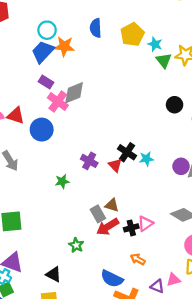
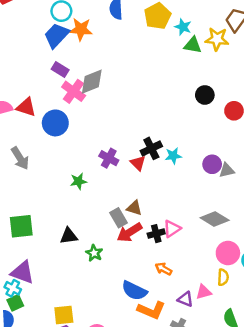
green triangle: (164, 60) -> (193, 45), turned -42
black cross: (127, 152) -> (151, 148), turned 30
black triangle: (54, 274) -> (69, 236), moved, turned -35

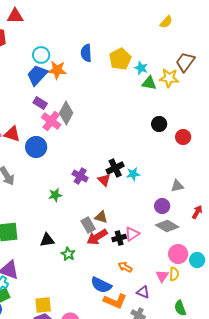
gray diamond: (92, 82) -> (66, 113), turned -40
purple circle: (212, 164) -> (162, 206), moved
pink triangle: (204, 292) -> (162, 276), moved, turned -40

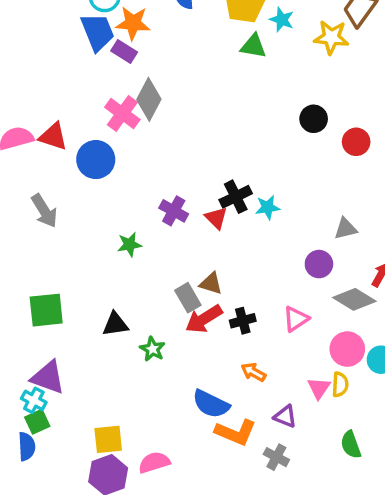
blue trapezoid: (37, 75) -> (98, 32), turned 115
green triangle: (149, 83) -> (253, 46), moved
purple rectangle: (40, 103) -> (124, 51), moved
gray diamond: (167, 226) -> (354, 299), moved
pink triangle: (132, 234) -> (296, 319), moved

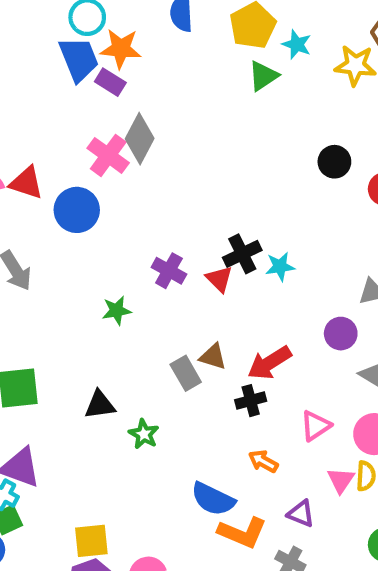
green triangle: (253, 46) -> (263, 76), turned -44
red arrow: (204, 319) -> (269, 363), moved
pink triangle: (296, 319) -> (316, 426), moved

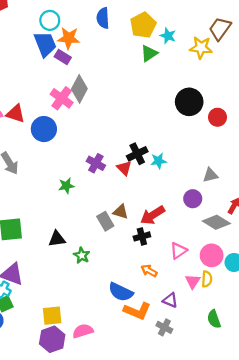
black circle: (334, 162) -> (189, 102), size x1.5

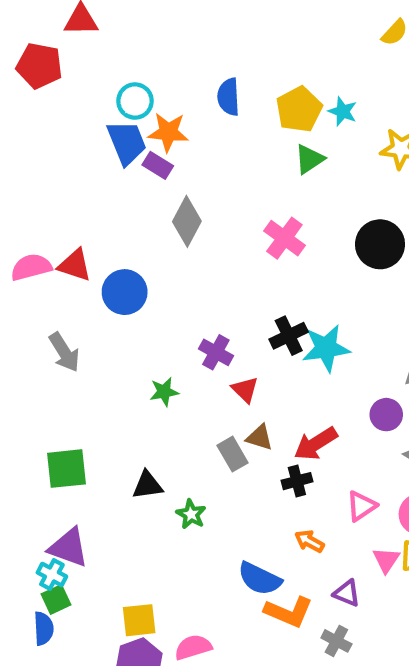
cyan star: (168, 36) -> (343, 111), moved
pink cross: (62, 98) -> (284, 238), moved
cyan star: (158, 161) -> (326, 348), size x1.6
red triangle: (124, 168) -> (245, 390), moved

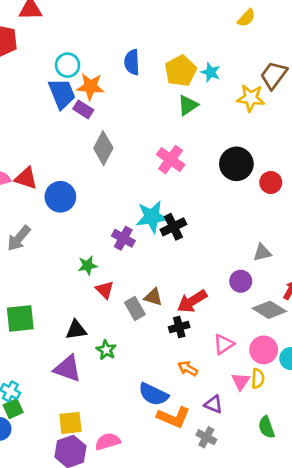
cyan star: (326, 348) -> (152, 217), moved
gray arrow: (64, 352) -> (19, 238), turned 72
red triangle: (245, 390) -> (105, 290), moved
purple triangle: (69, 547) -> (68, 369), moved

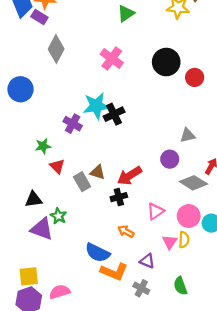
purple triangle: (68, 369) -> (42, 229), moved
green semicircle: (266, 427) -> (180, 286), moved

